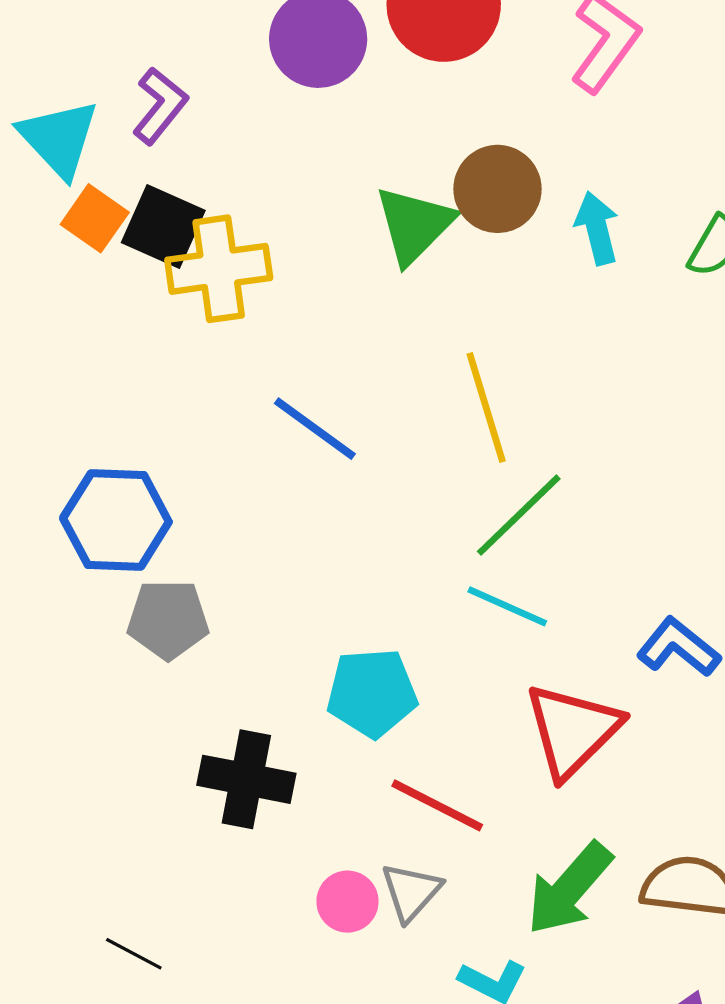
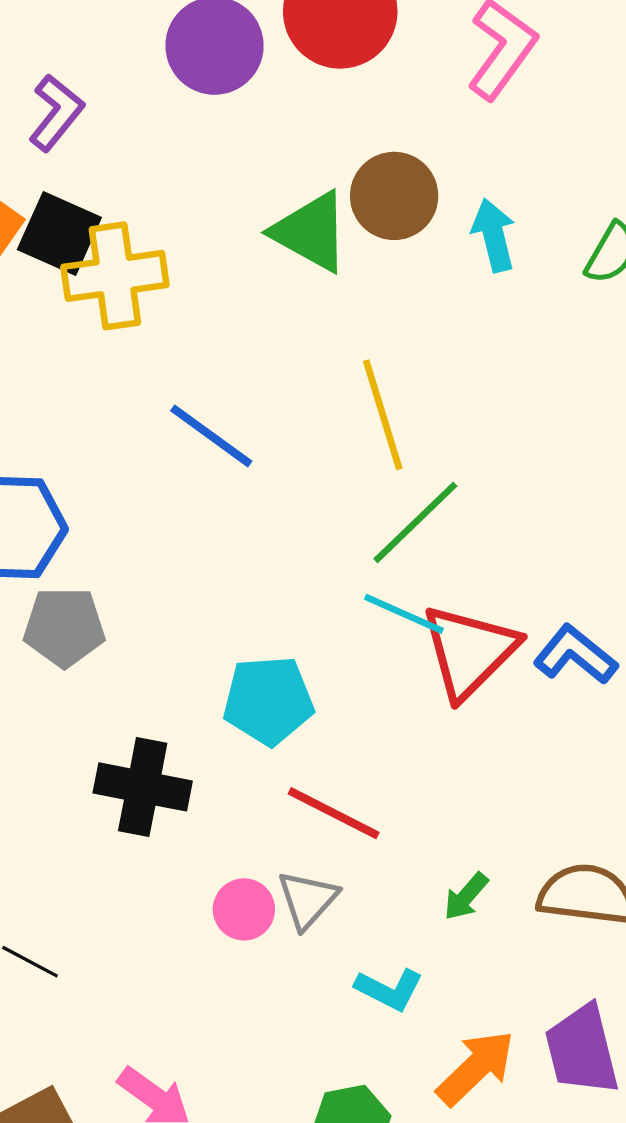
green triangle: (414, 225) -> (311, 232), turned -46
red triangle: (573, 730) -> (469, 651), moved
green arrow: (569, 889) -> (466, 896), size x0.5

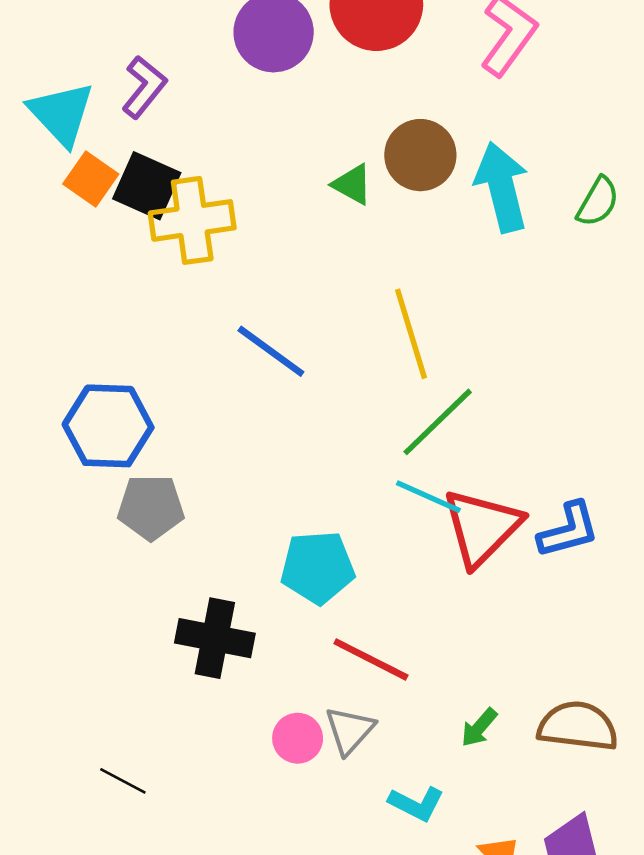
green triangle: (311, 232) -> (352, 184), size x0.6
cyan arrow: (494, 235) -> (502, 187), size x1.5
blue L-shape: (575, 655) -> (568, 530), turned 126

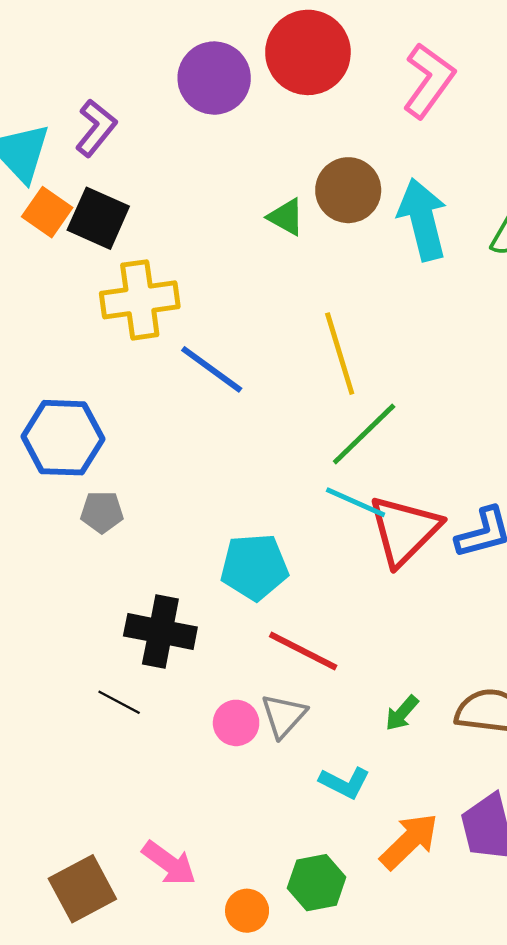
yellow cross: (192, 220) -> (140, 300), moved
gray pentagon: (151, 507) -> (102, 512), size x0.7
black line: (123, 781) -> (119, 702), moved

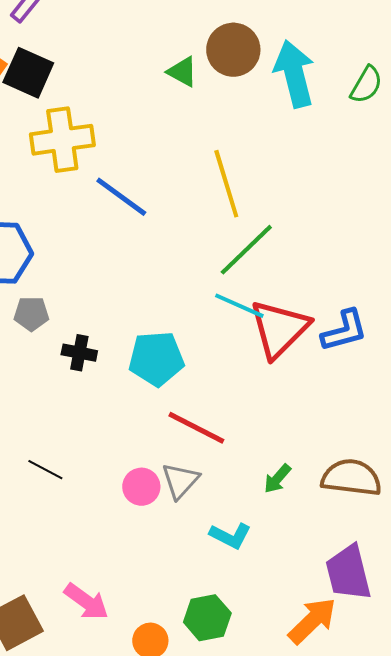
black cross: (160, 631) -> (79, 353), moved, size x0.6
orange arrow: (409, 841) -> (312, 621), moved

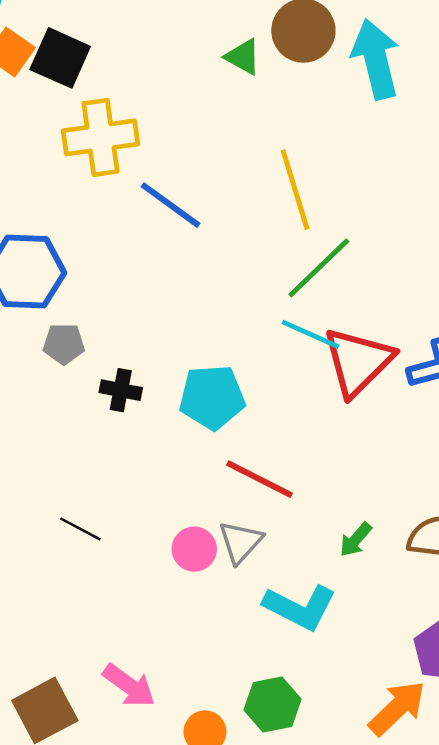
cyan L-shape: (230, 536) -> (300, 607), size x1.5

